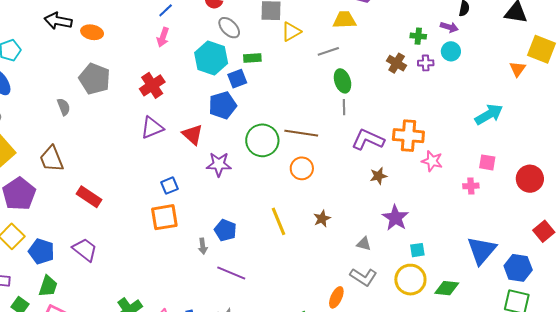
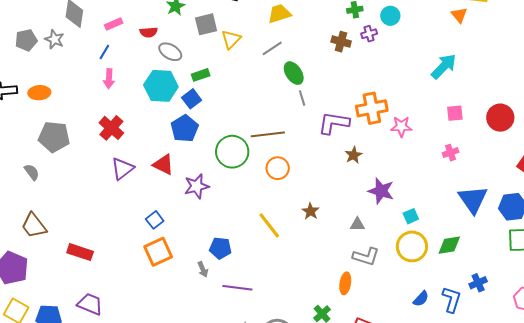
pink cross: (471, 186) -> (451, 153), moved

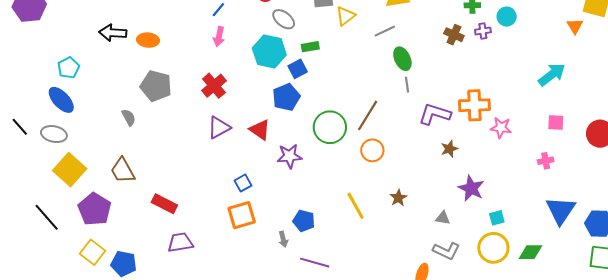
brown line: (268, 134) -> (368, 115), turned -60
purple trapezoid: (90, 304) -> (180, 242), moved, turned -40

